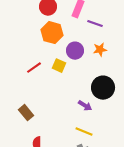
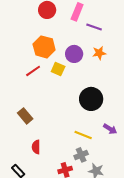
orange hexagon: (52, 33) -> (44, 47), moved
black circle: (103, 88) -> (91, 99), moved
purple arrow: (85, 106) -> (110, 129), moved

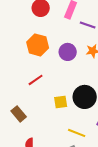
yellow square: (58, 69) -> (61, 102), moved, turned -32
red line: (33, 71) -> (36, 80), moved

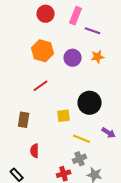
yellow square: (61, 102) -> (64, 116), moved
brown rectangle: (19, 114) -> (24, 120), turned 49

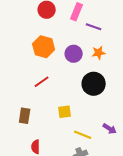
black circle: (90, 103) -> (94, 84), moved

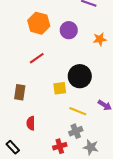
orange star: (99, 53) -> (100, 39), moved
black circle: (94, 84) -> (80, 76), moved

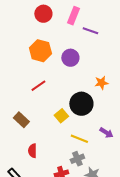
orange star: (100, 39) -> (101, 83), moved
yellow square: (60, 88) -> (61, 116), turned -32
brown rectangle: (20, 92) -> (21, 120), turned -56

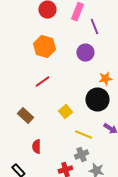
purple line: (90, 31) -> (94, 27), turned 49
purple circle: (70, 58) -> (85, 53), moved
black circle: (81, 104) -> (97, 100), moved

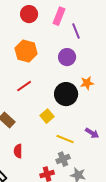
black circle: (97, 100) -> (66, 94), moved

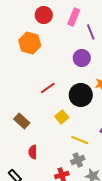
orange hexagon: (26, 51) -> (30, 43), moved
red line: (24, 86) -> (48, 88), moved

